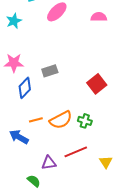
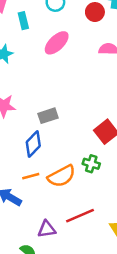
blue diamond: (25, 88) -> (33, 144), moved
green cross: (85, 121) -> (91, 164), moved

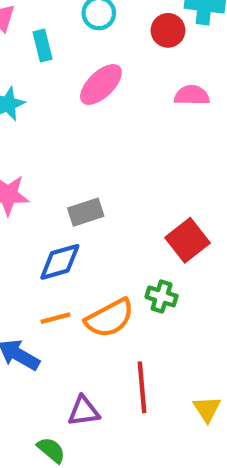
blue diamond: (33, 144) -> (60, 262), turned 30
red line: (80, 216) -> (142, 387), turned -72

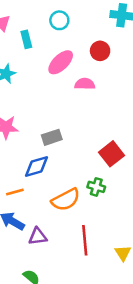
red circle: (168, 30) -> (100, 51), moved
pink semicircle: (192, 95) -> (85, 84), moved
orange line: (56, 318) -> (15, 192), moved
purple triangle: (84, 411) -> (38, 236), moved

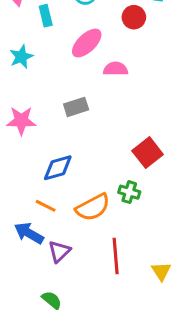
red circle: (100, 51) -> (134, 17), moved
gray rectangle: (52, 137) -> (76, 107), moved
orange line: (15, 192) -> (46, 206), moved, turned 42
purple triangle: (38, 236) -> (59, 251), turned -36

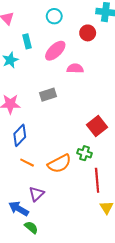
cyan rectangle: (46, 16) -> (27, 41), moved
blue diamond: (58, 168) -> (20, 135), moved, turned -30
blue arrow: (29, 233) -> (19, 209), moved
red line: (116, 256) -> (97, 180), moved

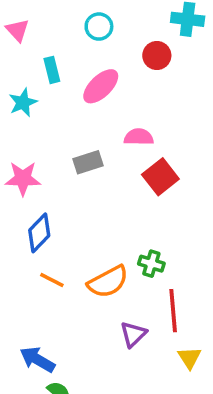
pink semicircle: (75, 68) -> (139, 137), moved
red square: (97, 126) -> (160, 177), moved
purple triangle: (36, 194) -> (133, 334), moved

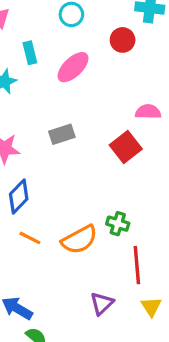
pink semicircle: (139, 137) -> (148, 112), moved
purple triangle: (133, 334) -> (102, 303), moved

